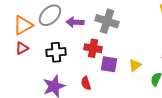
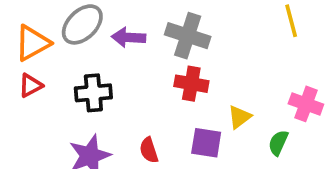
red cross: (93, 48) -> (191, 84), moved
purple square: (109, 64) -> (206, 143), moved

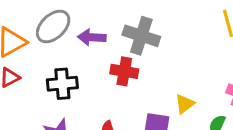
red cross: (191, 84) -> (124, 71), moved

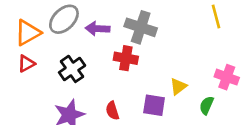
black cross: (62, 84) -> (72, 69), turned -30

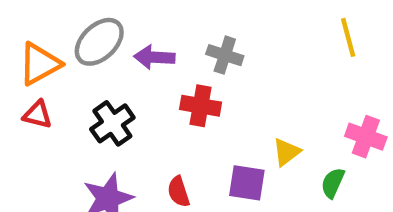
gray cross: (141, 27) -> (225, 55), size x0.7
red triangle: (26, 64) -> (37, 115), turned 42

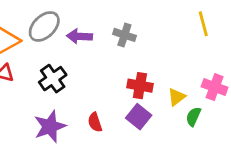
red cross: (201, 106) -> (140, 86), moved
yellow triangle: (286, 152) -> (177, 97), moved
purple square: (247, 183) -> (139, 117), turned 30

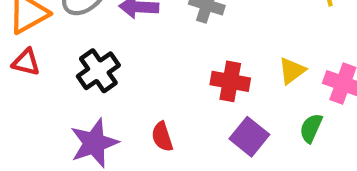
yellow triangle: (177, 97) -> (292, 71), moved
purple square: (139, 117) -> (249, 137), moved

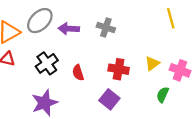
red semicircle: (162, 137) -> (78, 73), moved
purple square: (249, 137) -> (109, 99), moved

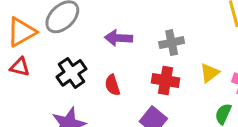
gray cross: (106, 28) -> (172, 43), moved, turned -30
purple arrow: (69, 29) -> (118, 38), moved

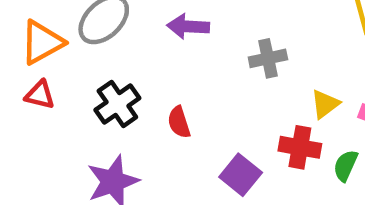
purple arrow: (118, 38) -> (188, 26), moved
red cross: (166, 81) -> (300, 147), moved

